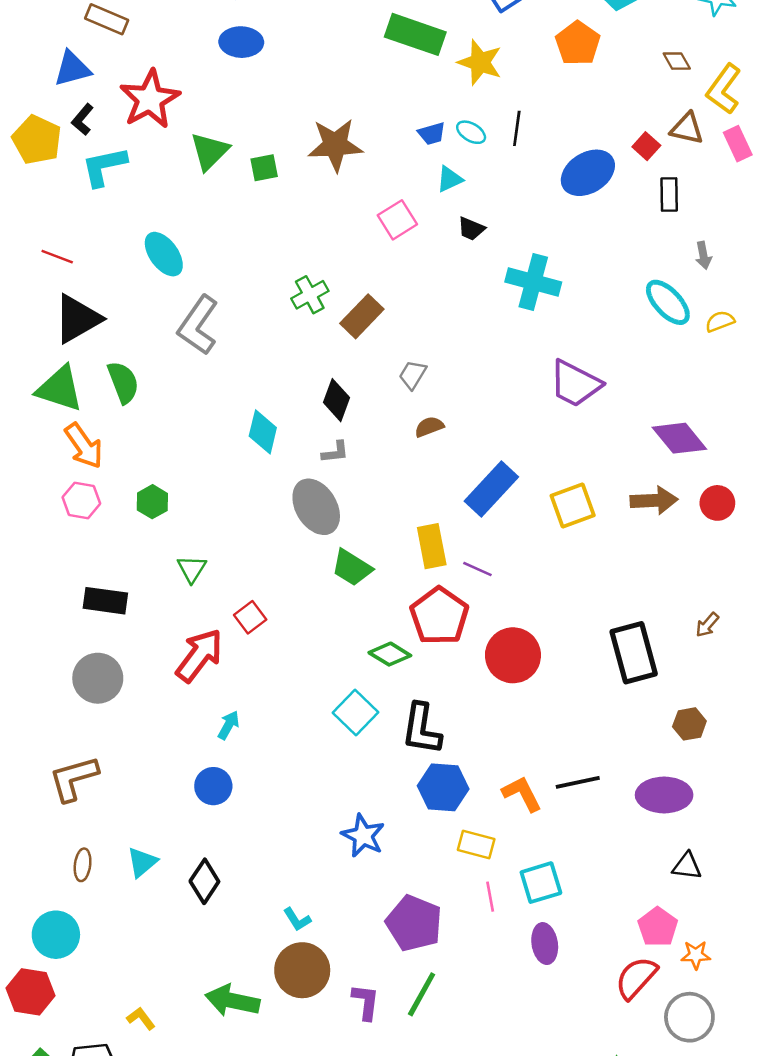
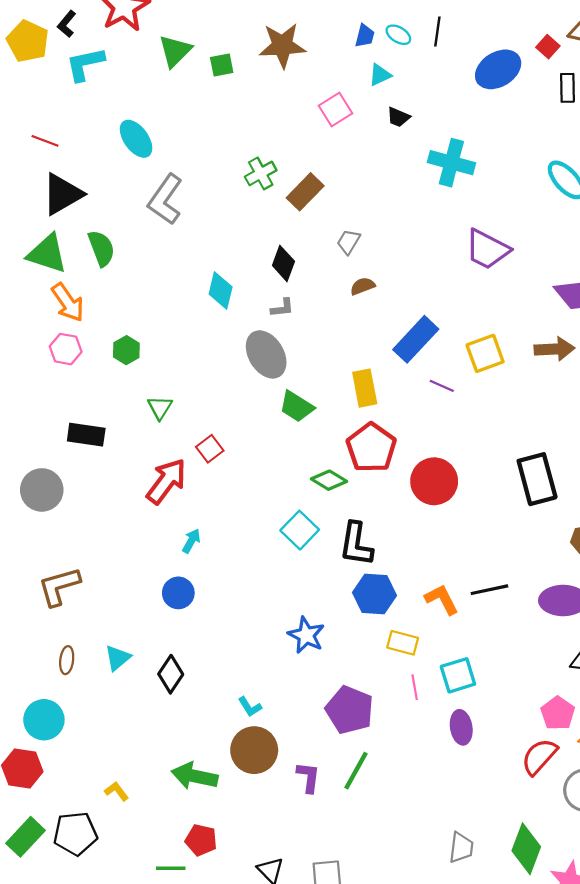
blue trapezoid: (432, 133) -> (365, 36), turned -60
purple line: (477, 569) -> (442, 386), moved
gray circle: (98, 678) -> (42, 490), moved

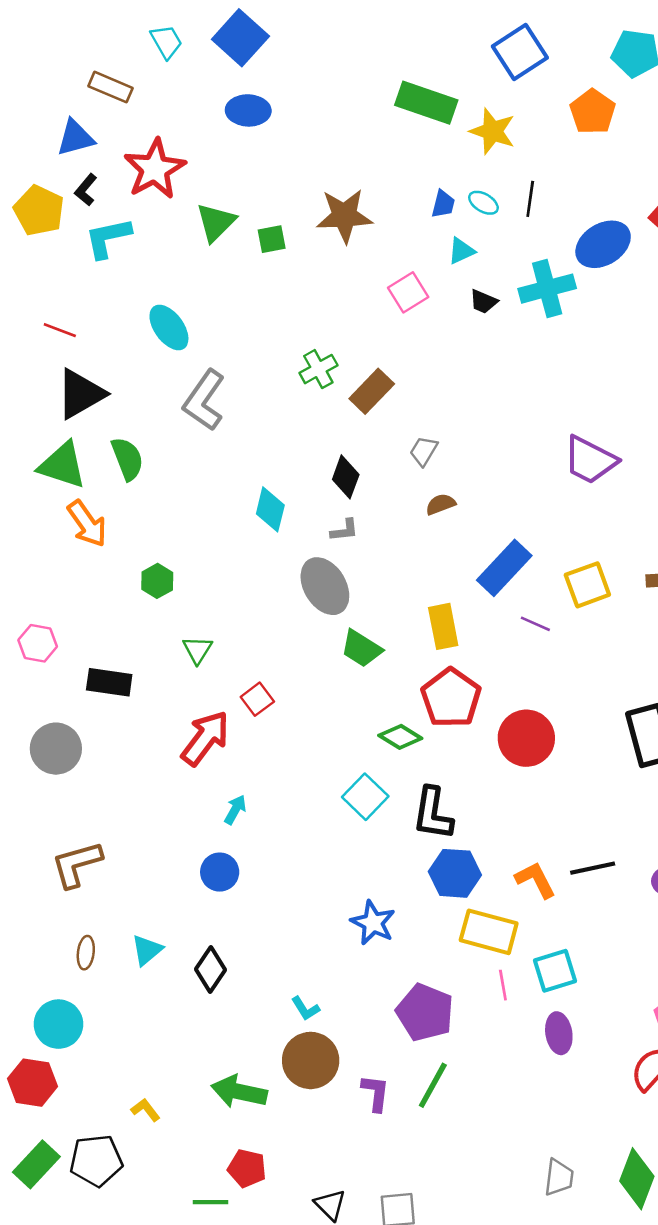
cyan cross: (451, 163) -> (547, 289), moved, turned -30
pink hexagon: (66, 349) -> (38, 643), moved
yellow rectangle: (403, 643) -> (489, 932), size x1.5

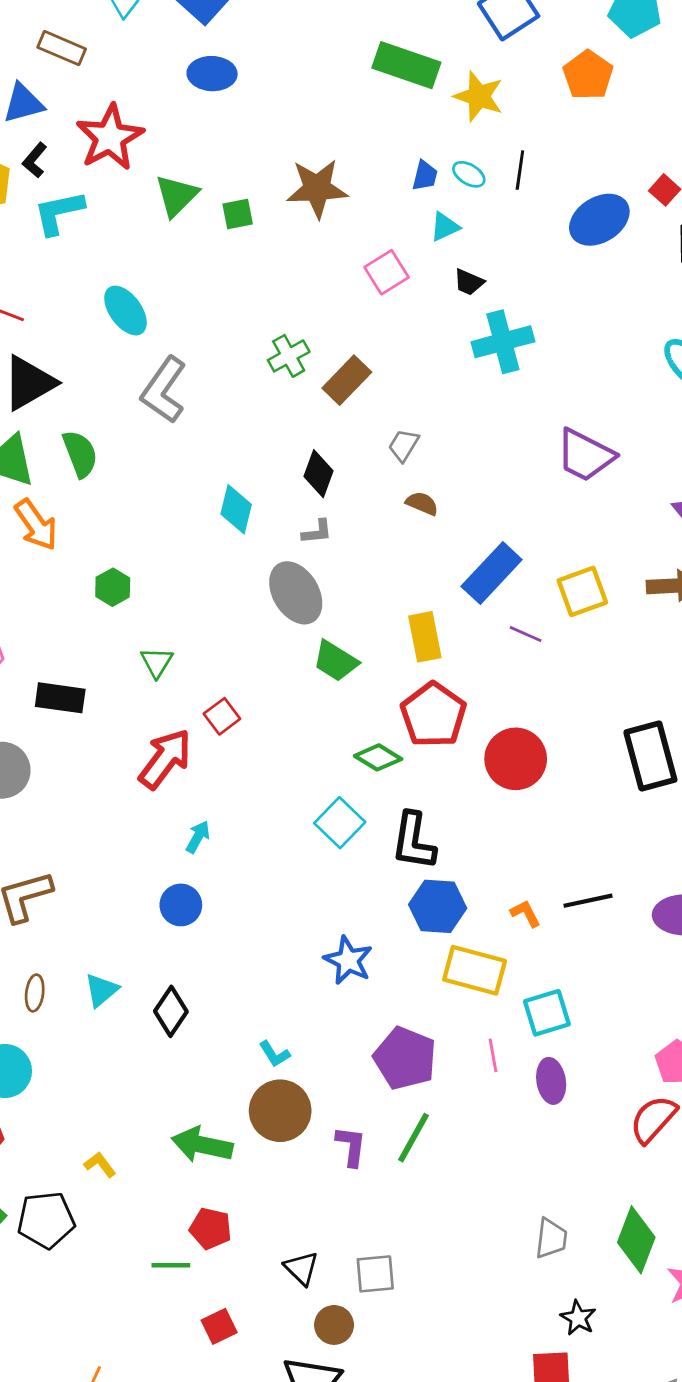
cyan cross: (547, 289) -> (503, 342), moved
brown semicircle: (441, 504) -> (422, 503), turned 44
orange L-shape: (535, 880) -> (526, 913), size x0.7
pink line: (503, 985) -> (493, 1055), moved

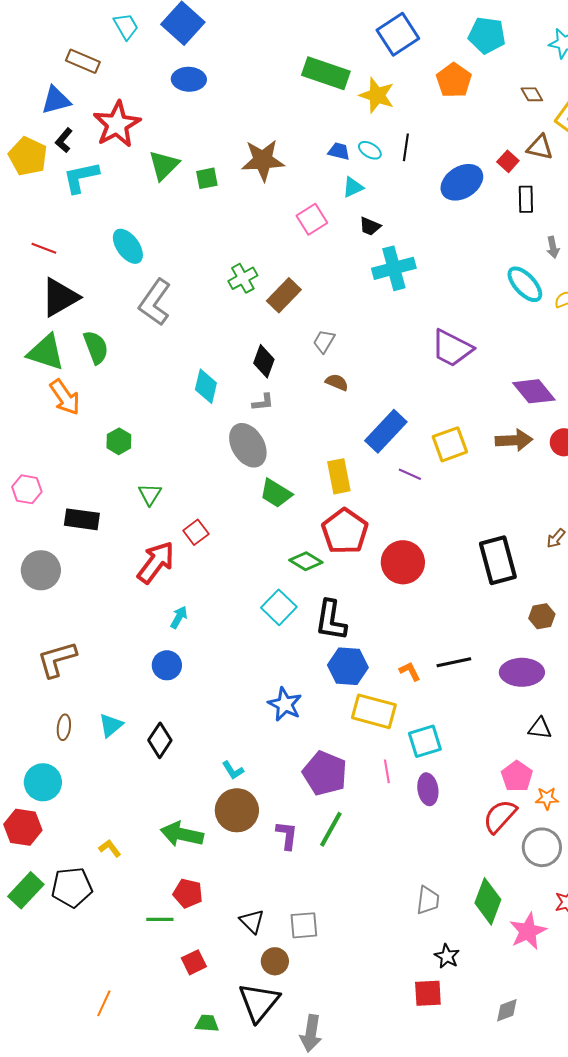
blue trapezoid: (425, 176) -> (339, 151), turned -90

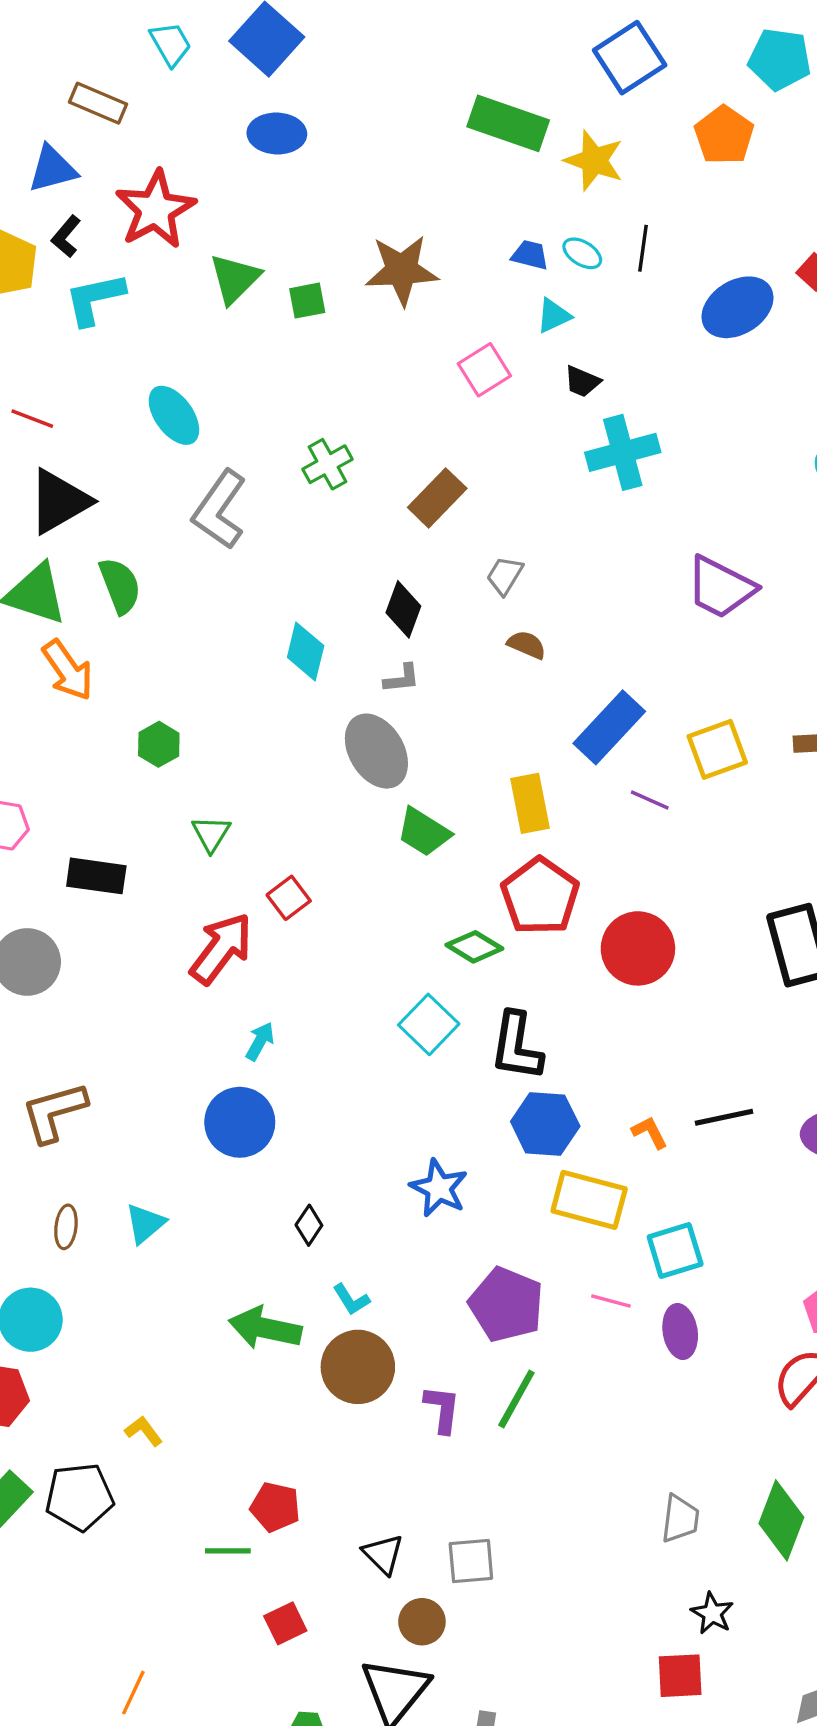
green cross: (243, 278) -> (327, 464), moved
blue circle: (167, 665) -> (240, 1122), size x1.4
black diamond: (160, 740) -> (309, 1225), moved, size x0.7
pink line: (387, 771) -> (611, 1301), turned -65
green arrow: (182, 834) -> (265, 1328), moved

